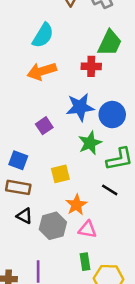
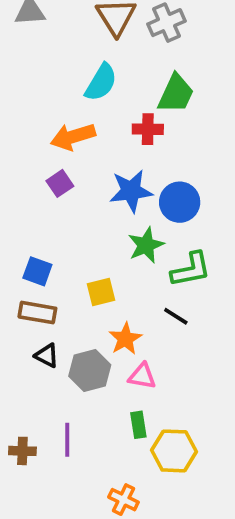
cyan semicircle: (43, 35) -> (101, 82), moved
purple square: (44, 126) -> (60, 183), moved

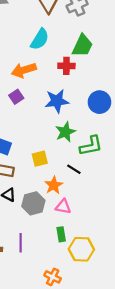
blue circle: (180, 202) -> (99, 102), moved
black line: (176, 316) -> (74, 169), moved

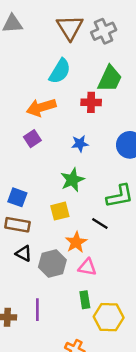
blue star: (57, 101) -> (80, 144), size x0.6
green star: (65, 132) -> (72, 180), moved

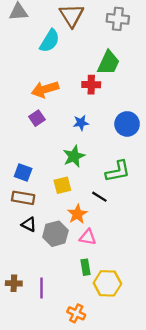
gray cross: (104, 31) -> (118, 19), moved, turned 30
cyan semicircle: (60, 71) -> (50, 41), moved
purple line: (37, 310) -> (42, 288), moved

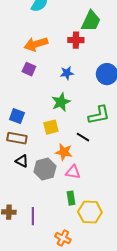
purple square: (37, 118) -> (29, 69), turned -32
orange star: (77, 214) -> (64, 152), turned -30

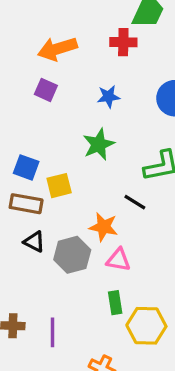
yellow square: (51, 127) -> (59, 186), moved

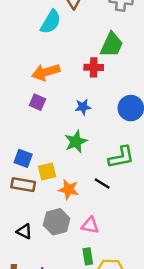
orange star: (104, 227) -> (69, 189), moved
black triangle: (34, 242) -> (24, 231), moved

